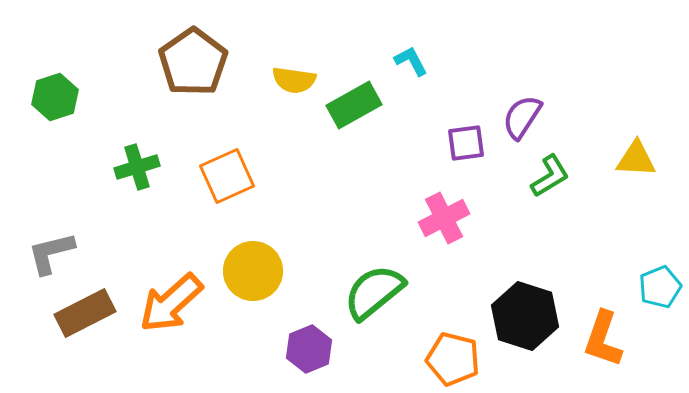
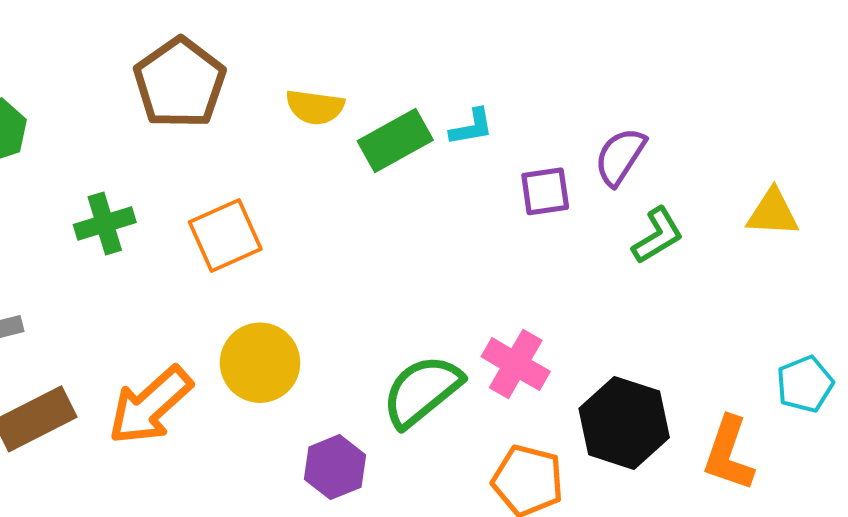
cyan L-shape: (411, 61) -> (472, 127), moved, turned 108
pink cross: (444, 218) -> (516, 364), moved, turned -33

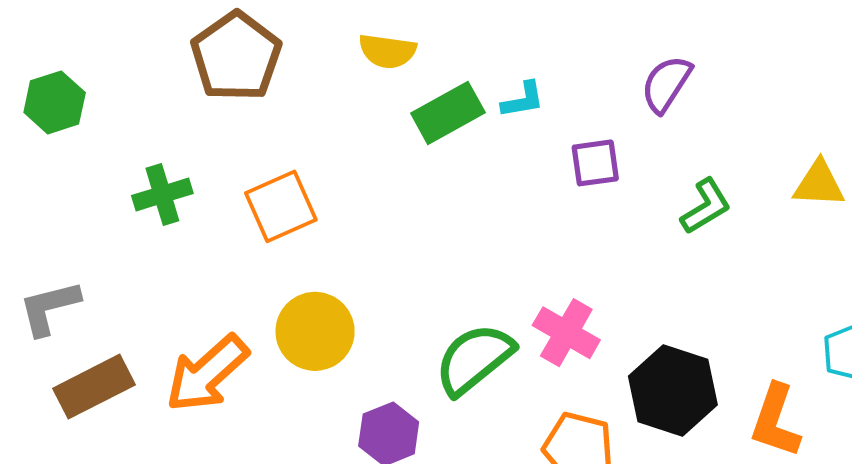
yellow semicircle: (315, 107) -> (387, 51), moved
purple semicircle: (620, 157) -> (666, 84), moved

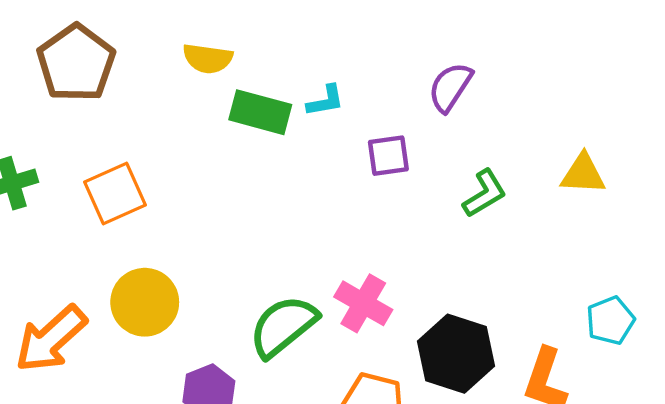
green rectangle: (448, 113) -> (260, 112), turned 44

